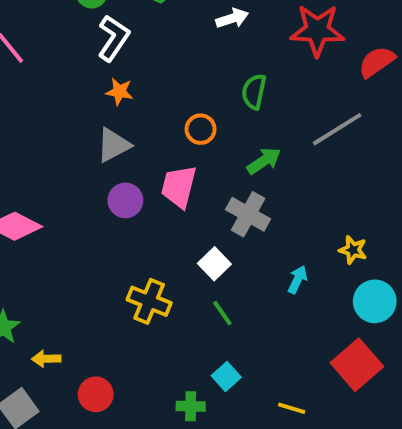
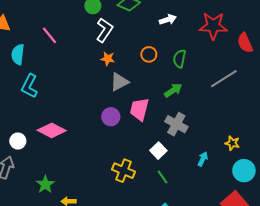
red semicircle: (377, 62) -> (245, 43), turned -78
orange circle: (201, 129) -> (149, 54), moved
gray triangle: (113, 145) -> (119, 82), moved
green arrow: (264, 161) -> (173, 90), moved

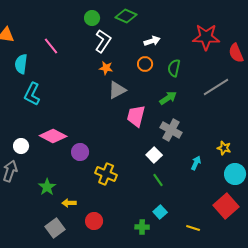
white arrow: (168, 20) -> (152, 41), moved
purple circle: (111, 117) -> (80, 152), moved
yellow cross: (123, 171) -> (106, 174), moved

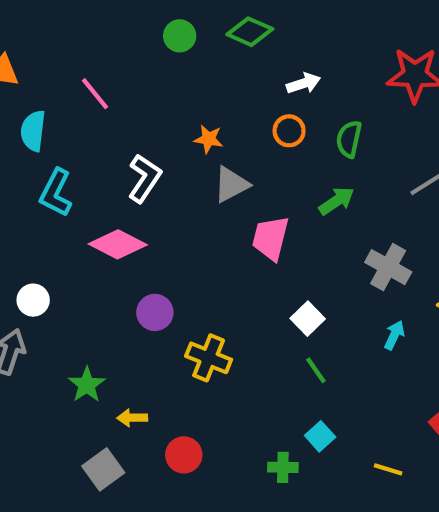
white L-shape: (103, 41) -> (145, 178), moved
gray cross: (171, 130) -> (388, 267), moved
pink diamond: (53, 136) -> (118, 244), moved

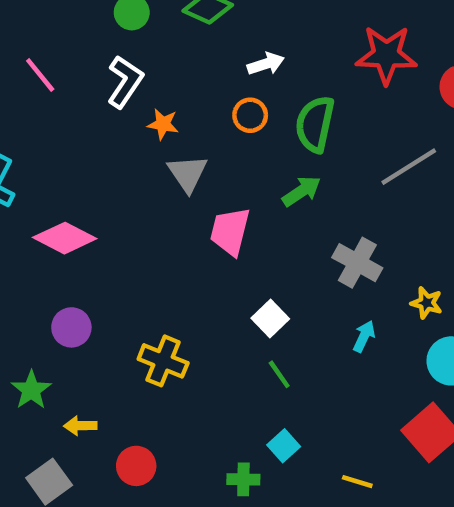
green semicircle: (349, 139) -> (315, 124), size x1.4
white L-shape: (145, 178) -> (125, 82), moved
gray triangle: (231, 184) -> (188, 173), turned -36
purple circle: (155, 312) -> (71, 327), moved

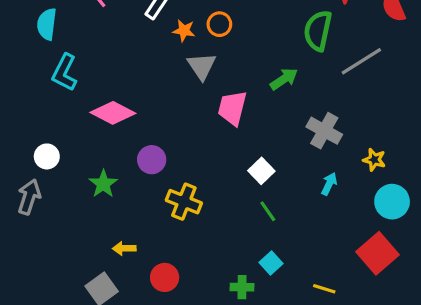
orange circle: (250, 115) -> (219, 24), moved
green semicircle: (315, 124) -> (318, 31), moved
purple circle: (71, 327) -> (152, 160), moved
green star: (31, 390) -> (103, 184), moved

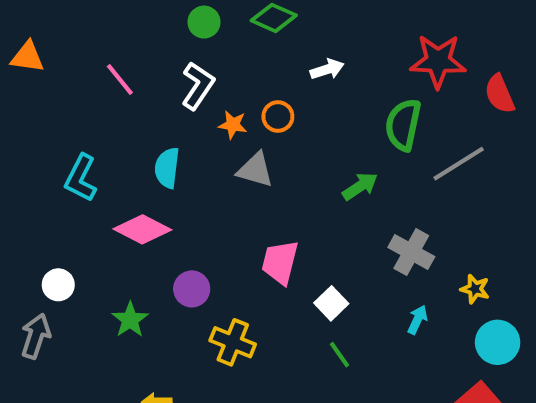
cyan semicircle: (47, 24) -> (167, 168), moved
gray triangle: (202, 66) -> (255, 170), turned -40
pink trapezoid: (232, 108) -> (280, 262), moved

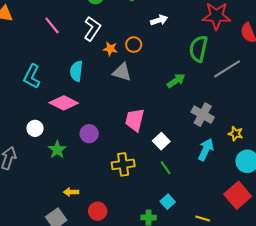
white circle: (58, 285) -> (35, 128), moved
cyan arrow: (417, 320) -> (206, 150), size x1.5
yellow cross: (233, 342) -> (123, 164), moved, turned -30

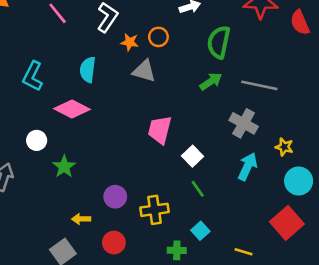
green semicircle: (198, 49) -> (219, 42), moved
gray line: (227, 69) -> (259, 85), moved, turned 44
purple circle: (89, 134) -> (115, 197), moved
yellow cross: (123, 164) -> (155, 210), moved

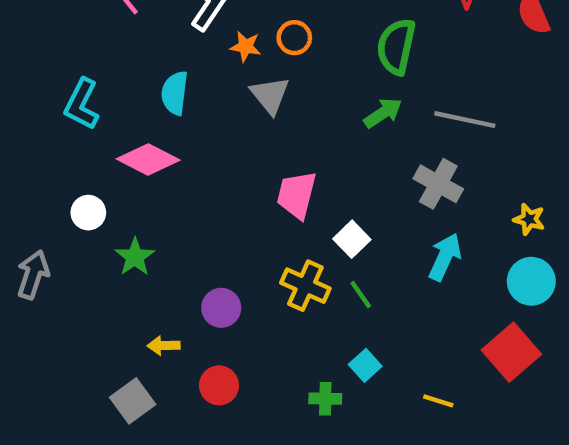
gray triangle: (144, 71) -> (270, 95), turned 35
yellow star: (284, 147) -> (529, 219), moved
yellow cross: (155, 210) -> (305, 286), moved, turned 32

